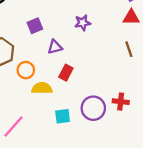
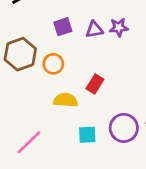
purple triangle: (55, 47) -> (94, 30), moved
orange circle: (26, 70) -> (53, 64), moved

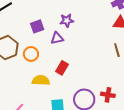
purple star: (119, 27) -> (67, 20), moved
purple triangle: (94, 30) -> (57, 38), moved

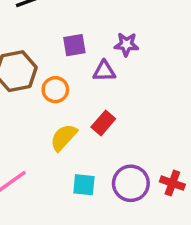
yellow semicircle: (41, 80) -> (64, 137), turned -60

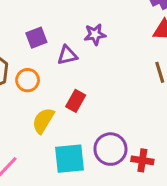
purple star: (126, 44) -> (95, 34), moved
red cross: (172, 183) -> (142, 160), moved
cyan square: (84, 185) -> (70, 159), size x1.5

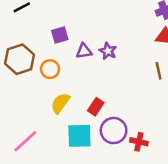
purple star: (95, 34) -> (108, 51), moved, turned 30
red rectangle: (76, 101) -> (96, 107), moved

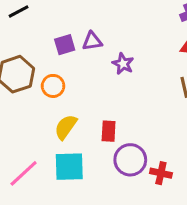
purple triangle: (84, 51) -> (92, 41), moved
red rectangle: (96, 107) -> (109, 131), turned -30
cyan square: (79, 136) -> (69, 167), moved

